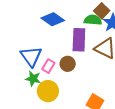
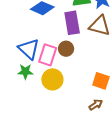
pink rectangle: (48, 66) -> (48, 55), size x1.5
green star: (33, 79) -> (25, 72), moved

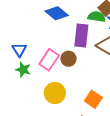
blue triangle: (29, 49) -> (19, 50), moved, size x0.7
yellow circle: (52, 79) -> (55, 93), moved

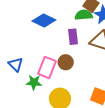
purple rectangle: (81, 35) -> (73, 37), size x0.7
green star: (23, 70) -> (34, 82), moved

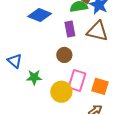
pink rectangle: (47, 67) -> (77, 80), moved

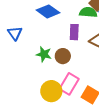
blue triangle: (15, 61) -> (15, 33), moved
green star: (34, 77) -> (44, 54), moved

